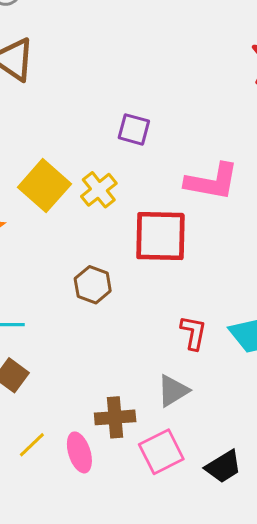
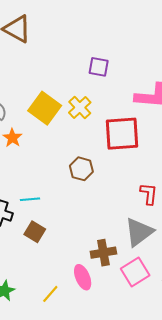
gray triangle: (173, 391) -> (139, 232), size x1.4
yellow line: (32, 445) -> (50, 294), moved

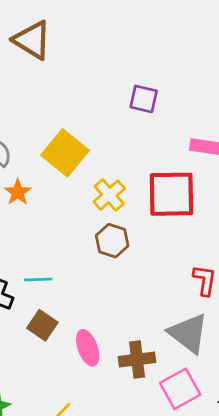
yellow cross: (80, 108) -> (109, 195), moved
gray triangle: (139, 232) -> (188, 333), turned -48
pink ellipse: (83, 277) -> (88, 348), moved

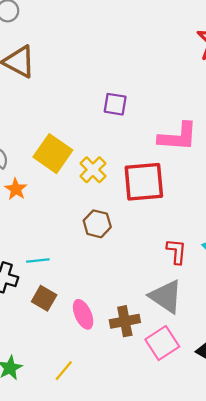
yellow cross: (109, 195) -> (93, 170), moved

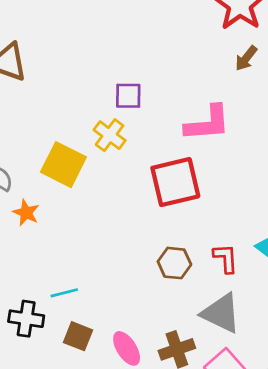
yellow cross: (93, 170) -> (110, 135), moved
brown hexagon: (97, 224) -> (174, 263), moved

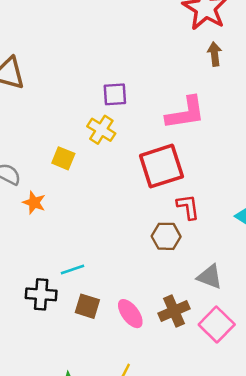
brown arrow: (246, 58) -> (215, 54), turned 140
yellow square: (63, 165) -> (63, 158), size x0.6
red L-shape: (226, 258) -> (188, 207), moved
gray triangle: (221, 313) -> (210, 277), size x0.7

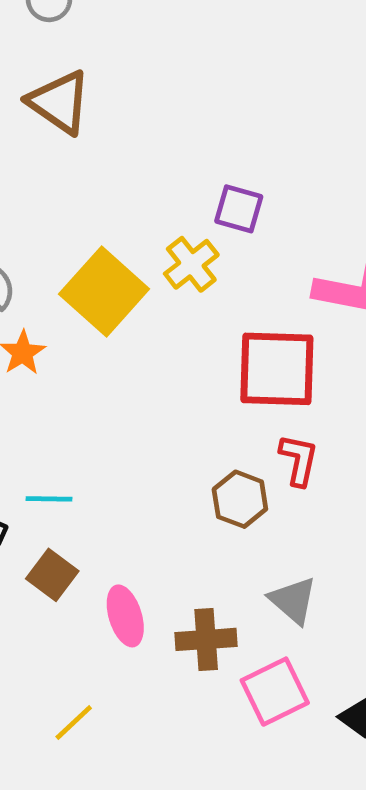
yellow square: (63, 158) -> (104, 292), size x1.8

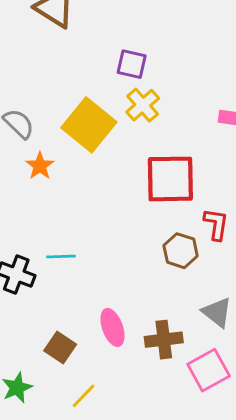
purple square: (239, 209) -> (132, 64), moved
red square: (277, 369) -> (170, 179), moved
brown square: (52, 575) -> (60, 347), moved

